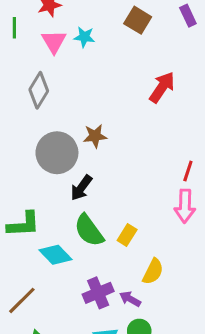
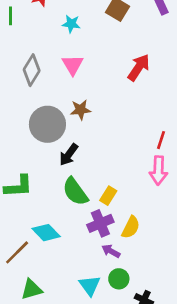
pink triangle: (54, 42) -> (73, 65), moved
cyan diamond: (55, 255) -> (46, 233), moved
purple cross: (98, 293) -> (100, 223), moved

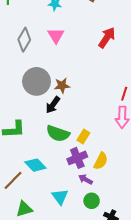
brown star: (81, 110) -> (62, 86), moved
green semicircle: (75, 192) -> (58, 133), turned -35
cyan triangle: (90, 285) -> (60, 197), moved

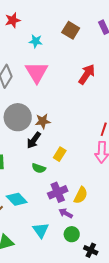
pink triangle: (56, 36) -> (37, 72), size x1.4
green semicircle: (58, 133) -> (39, 168), size x0.6
yellow rectangle: (83, 137) -> (60, 154), moved

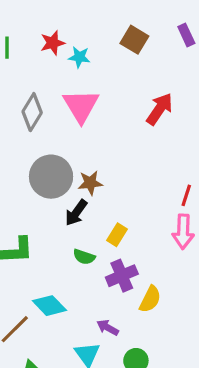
red star: (13, 20) -> (53, 43), moved
purple cross: (58, 192) -> (122, 276), moved
purple arrow: (66, 213) -> (108, 328), moved

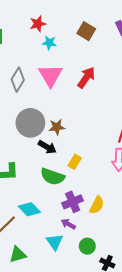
red star: (53, 43) -> (38, 24), moved
red arrow: (160, 109) -> (86, 78), moved
black arrow: (76, 213) -> (47, 147), turned -96
green semicircle: (84, 257) -> (53, 177), size x1.6
purple cross: (122, 276) -> (73, 202), moved

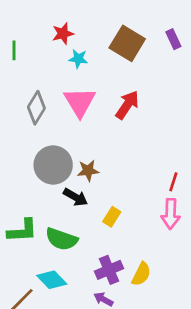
brown square: (86, 31) -> (127, 43), size x1.4
green semicircle: (53, 177) -> (62, 239), moved

